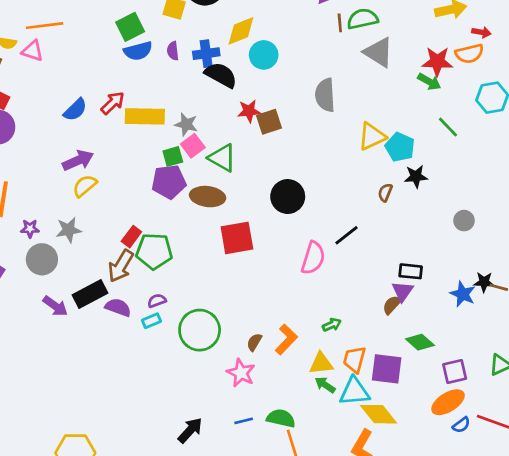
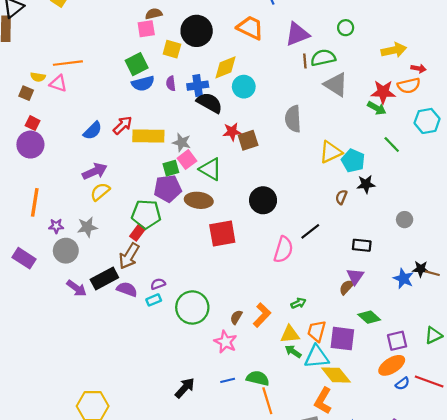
green pentagon: (154, 251) -> (146, 214), moved
black rectangle: (411, 271) -> (362, 245), moved

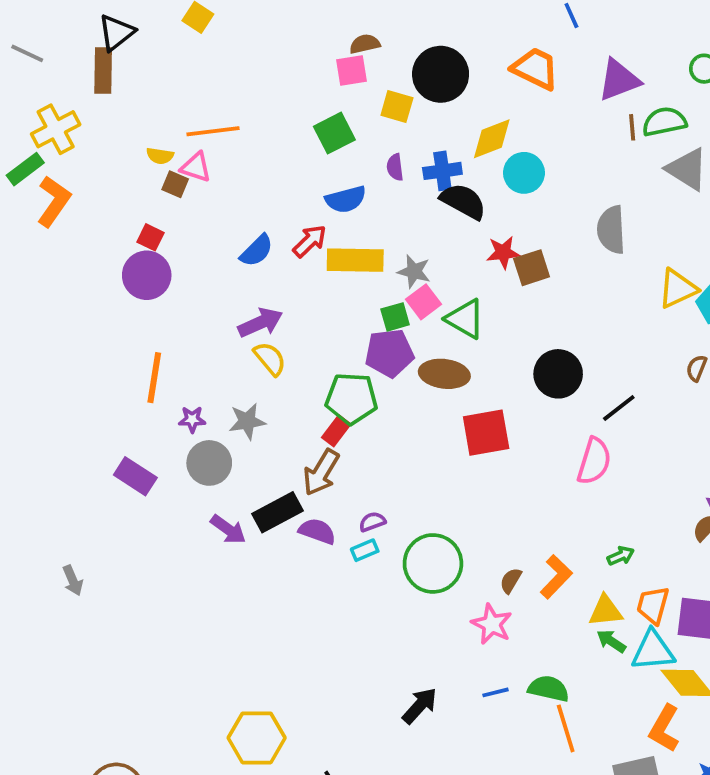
blue semicircle: (143, 83) -> (346, 199), moved
brown square: (26, 93) -> (175, 184), moved
yellow semicircle: (100, 192) -> (270, 359), turned 90
black line: (310, 231) -> (619, 408), moved

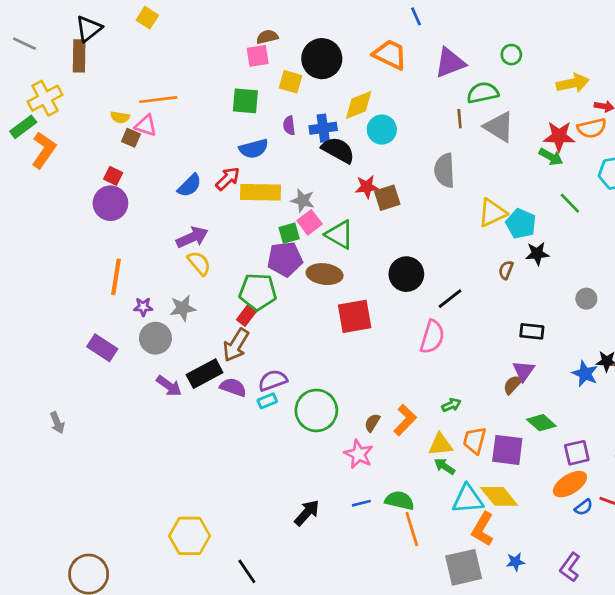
brown line: (632, 127) -> (460, 119), moved
green square: (334, 133) -> (245, 101), turned 32
purple semicircle: (372, 522) -> (273, 380), size x1.5
cyan triangle: (653, 651) -> (468, 499), moved

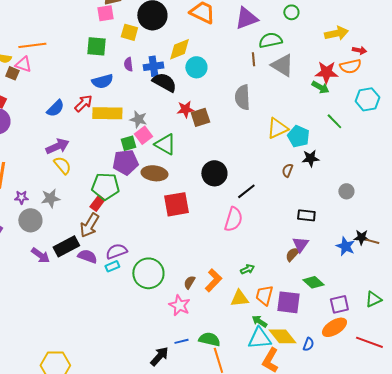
green arrow: (445, 466) -> (259, 321), moved
blue semicircle: (584, 507) -> (308, 344), moved, turned -32
black arrow: (307, 513) -> (159, 356), moved

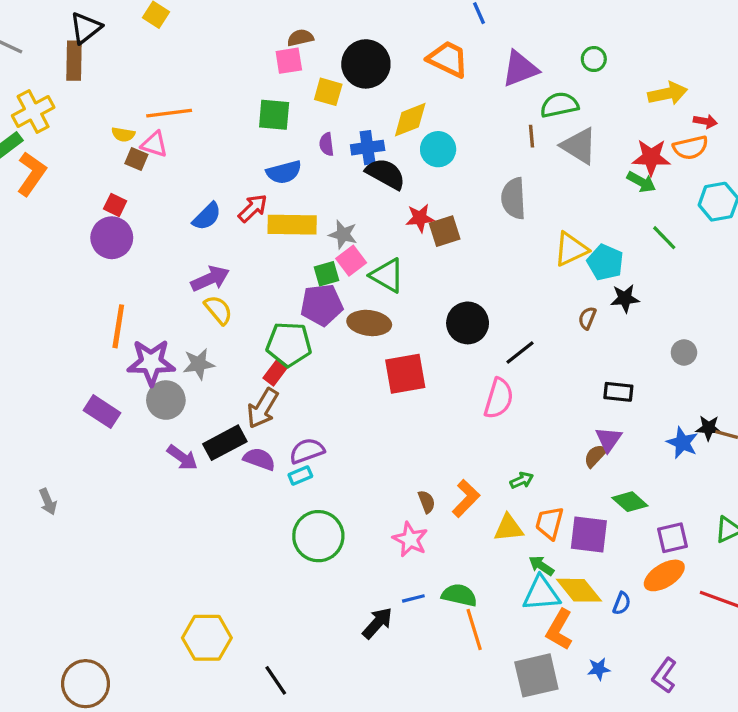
purple star: (21, 197) -> (151, 362), size x2.0
green circle: (148, 273) -> (318, 536), moved
brown semicircle: (189, 282) -> (427, 502), turned 128

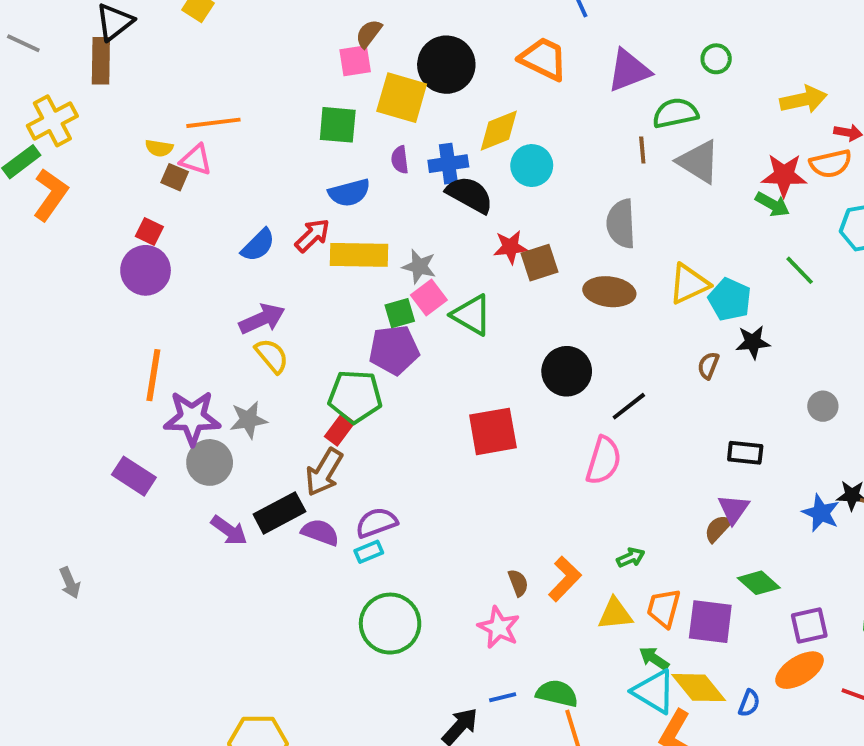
brown semicircle: (300, 38) -> (369, 34), turned -40
yellow square: (328, 92) -> (402, 98), size x1.5
brown ellipse: (369, 323) -> (609, 292), moved
cyan triangle: (541, 593) -> (654, 691), turned 36

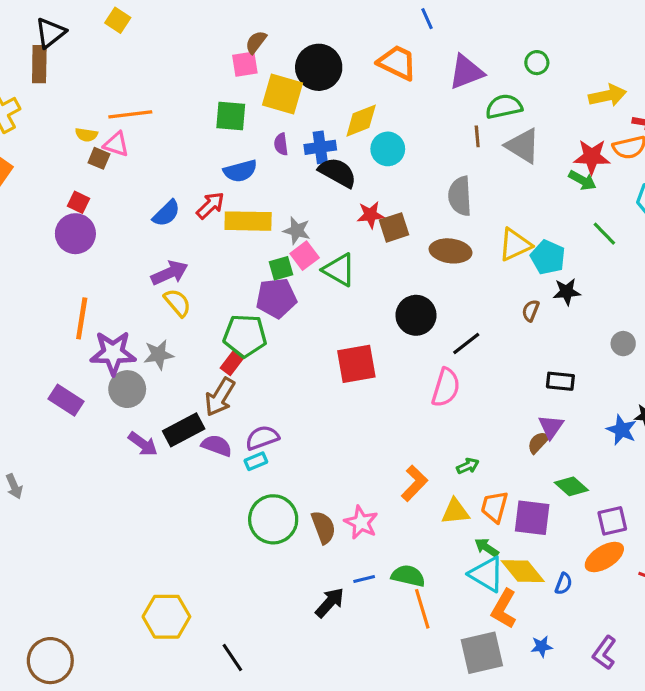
brown semicircle: (518, 583) -> (323, 527), moved, size x1.5

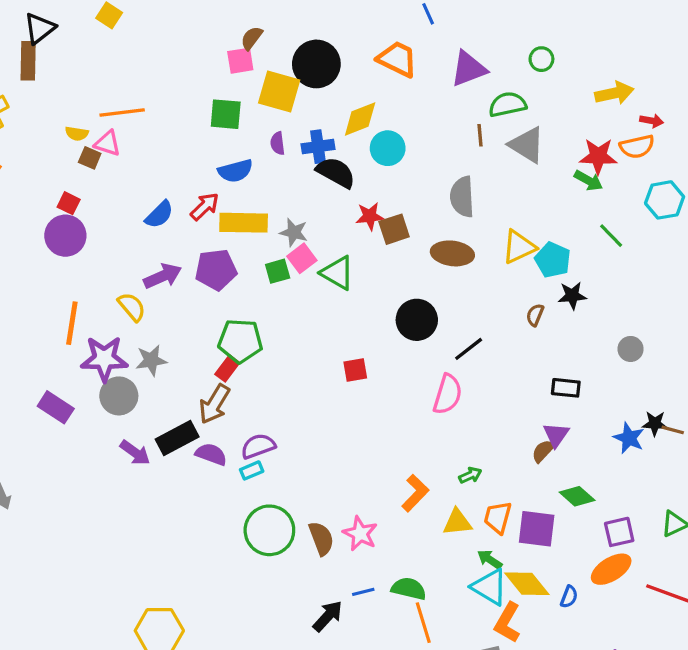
purple pentagon: (276, 298) -> (216, 270), moved
yellow semicircle: (177, 303) -> (132, 307), moved
red square: (356, 364) -> (355, 370), size x0.6

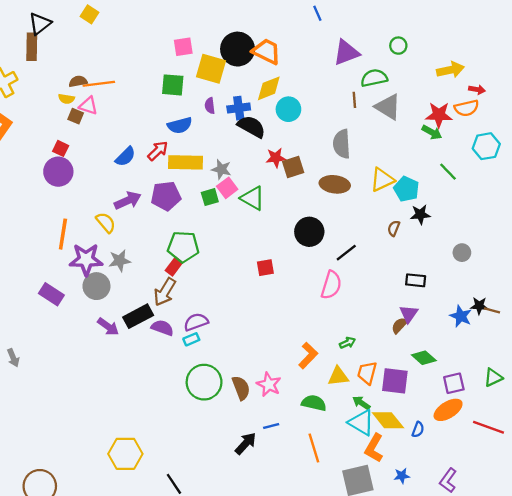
brown semicircle: (252, 38) -> (78, 81), moved, turned 42
orange trapezoid: (397, 59) -> (266, 51), moved
green semicircle: (409, 589) -> (314, 403), moved

